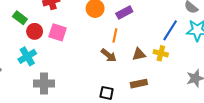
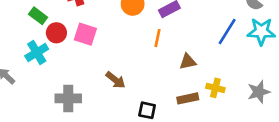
yellow cross: (161, 53) -> (215, 88), moved
brown arrow: (109, 55) -> (116, 80), moved
cyan cross: (27, 56) -> (37, 52), moved

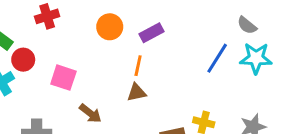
pink square: (85, 34) -> (63, 78), moved
brown triangle: (188, 62) -> (137, 92), moved

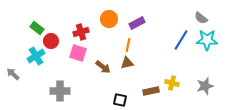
red cross: (47, 16) -> (81, 32), moved
brown arrow: (90, 113) -> (103, 67), moved

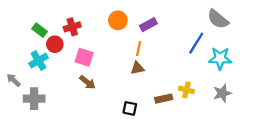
gray semicircle: (201, 18) -> (218, 19), size x1.5
red cross: (81, 32) -> (72, 27), moved
cyan star: (207, 40) -> (220, 58), moved
brown arrow: (103, 67) -> (87, 82), moved
gray cross: (60, 91) -> (34, 99), moved

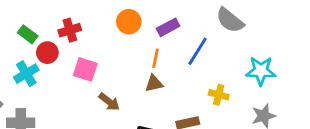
gray semicircle: (218, 19) -> (230, 20), moved
blue line: (196, 43) -> (198, 51), moved
brown arrow: (87, 82) -> (109, 102), moved
yellow cross: (186, 90) -> (219, 95), moved

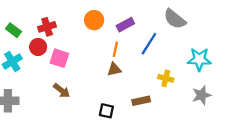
red circle: (47, 53) -> (38, 47), moved
brown arrow: (109, 102) -> (62, 91), moved

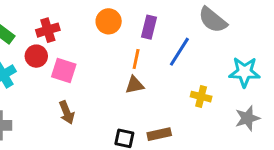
purple rectangle: (125, 25) -> (149, 27), turned -48
brown arrow: (62, 91) -> (67, 112), turned 30
brown rectangle: (141, 101) -> (159, 134), moved

